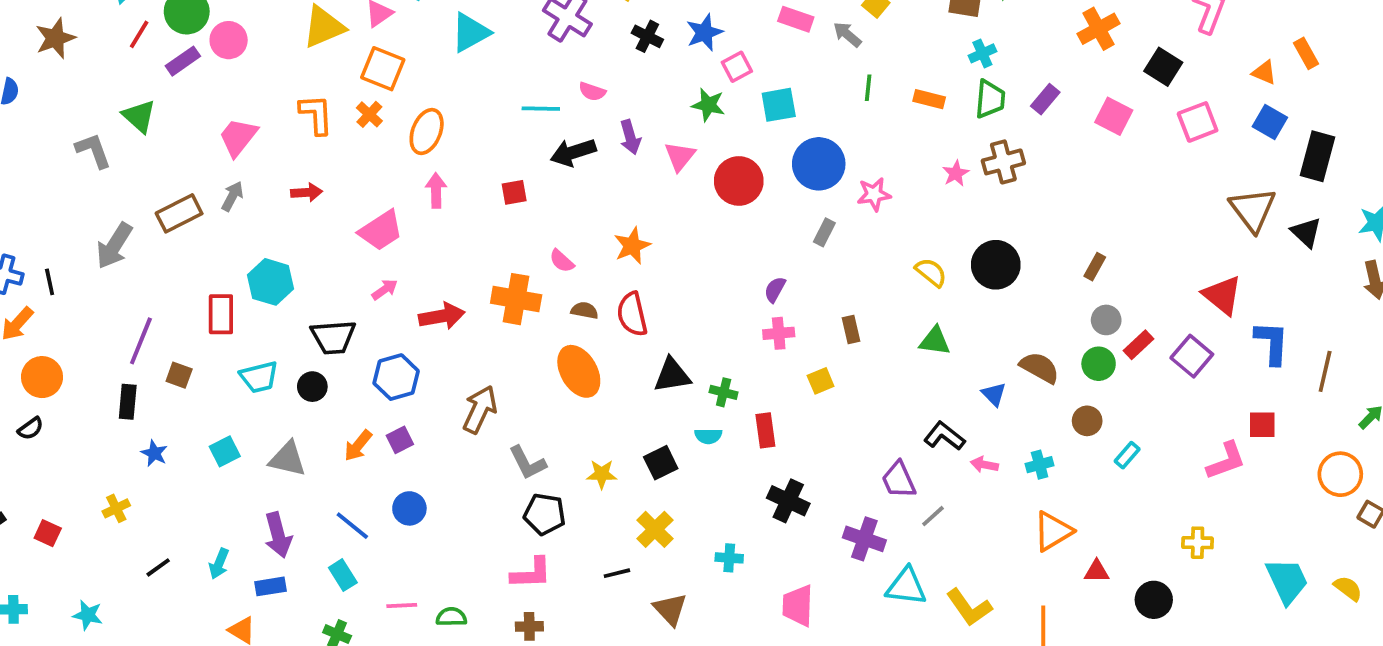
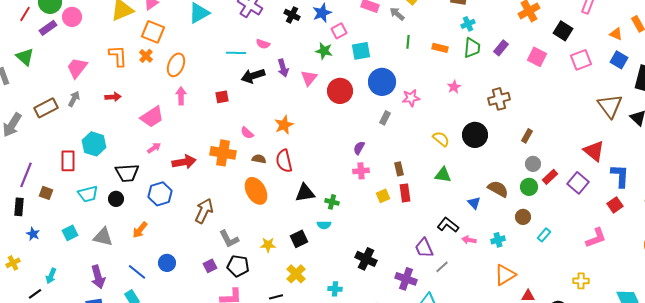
brown cross: (1003, 162) -> (499, 99), moved
red square: (1262, 425) -> (615, 205), moved, turned -35
red rectangle: (765, 430) -> (405, 193), moved
purple square: (400, 440) -> (210, 266), moved
cyan arrow: (219, 564) -> (51, 276), moved

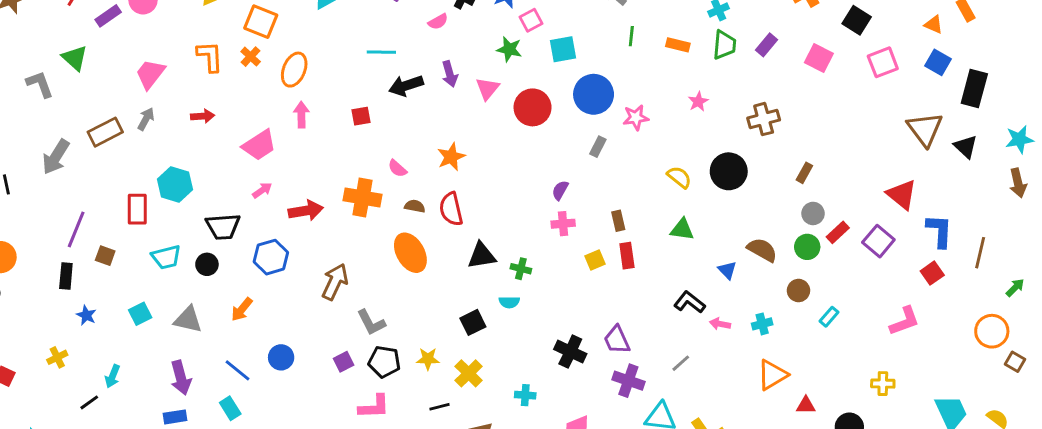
pink semicircle: (263, 44) -> (438, 22), moved, turned -48
yellow star: (268, 245) -> (428, 359), moved
purple trapezoid: (424, 248) -> (617, 340), moved

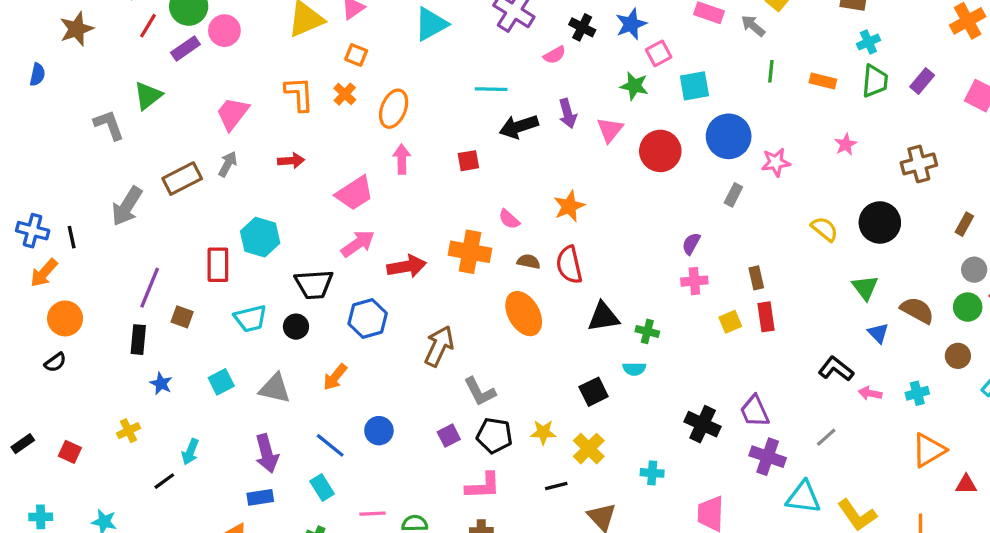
orange square: (261, 22) -> (356, 55), size x0.6
green triangle: (75, 58) -> (148, 96), turned 40
pink arrow: (262, 190) -> (358, 244), size x1.5
green triangle: (682, 229) -> (865, 288), moved, turned 45

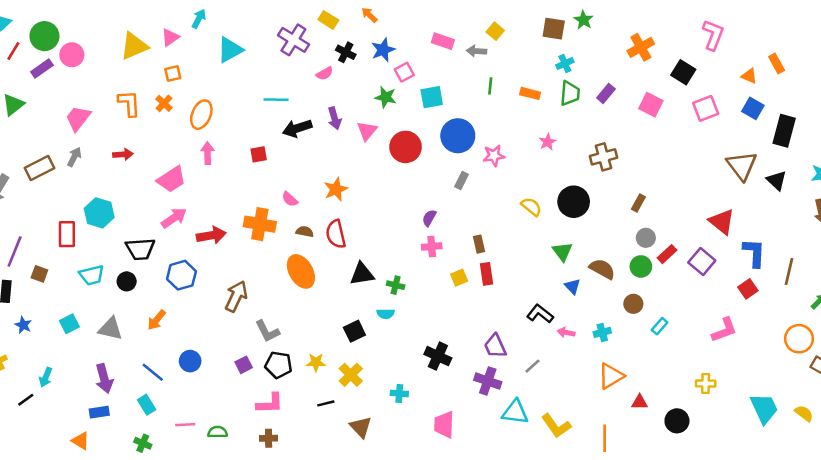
gray arrow: (753, 26) -> (476, 51), turned -36
orange square: (356, 55) -> (173, 73), turned -35
purple trapezoid: (755, 411) -> (495, 346), moved

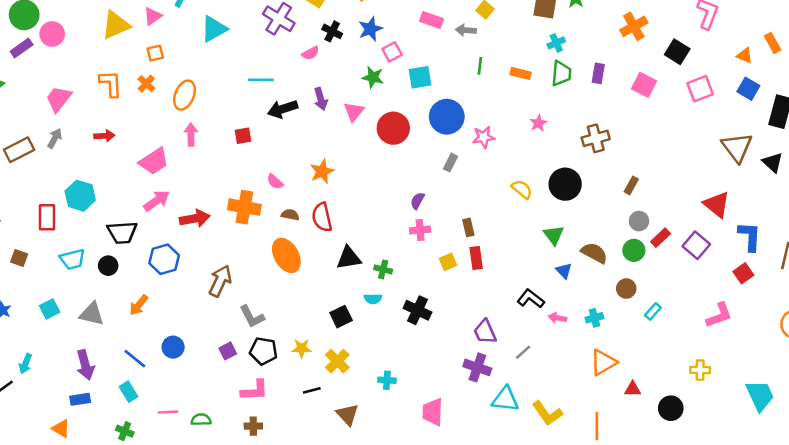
purple rectangle: (606, 93) -> (598, 73), turned -30
black cross: (438, 356) -> (417, 310), moved

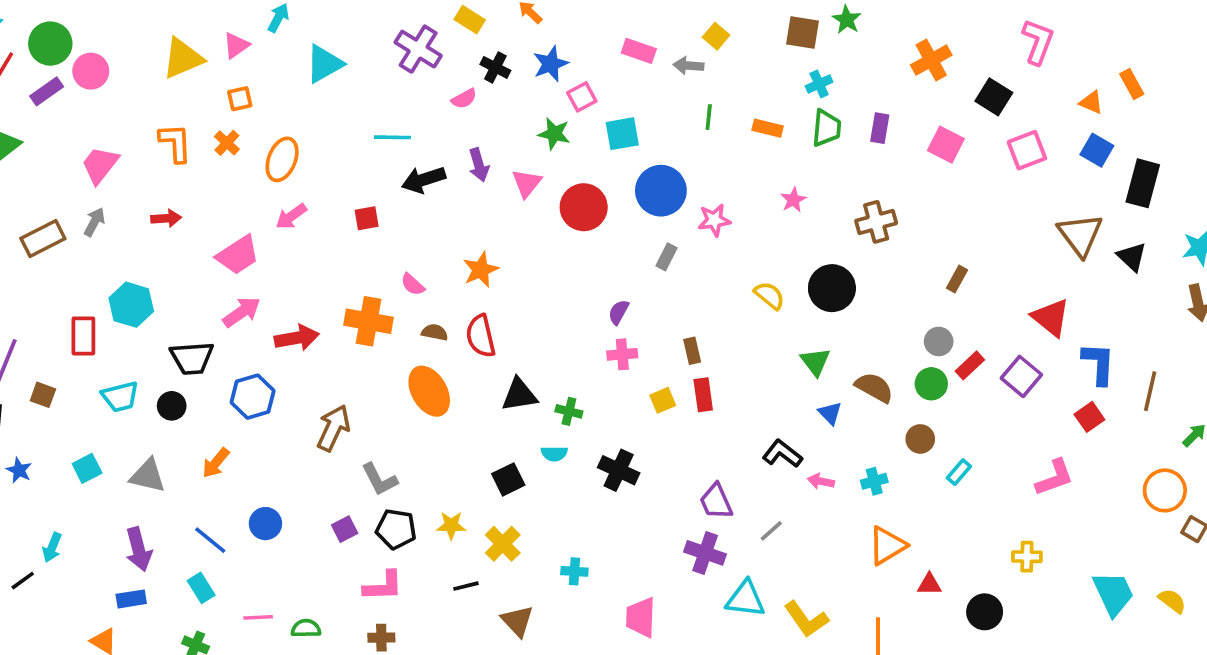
pink arrow: (191, 135) -> (291, 216), turned -125
brown rectangle: (631, 185) -> (957, 279), moved

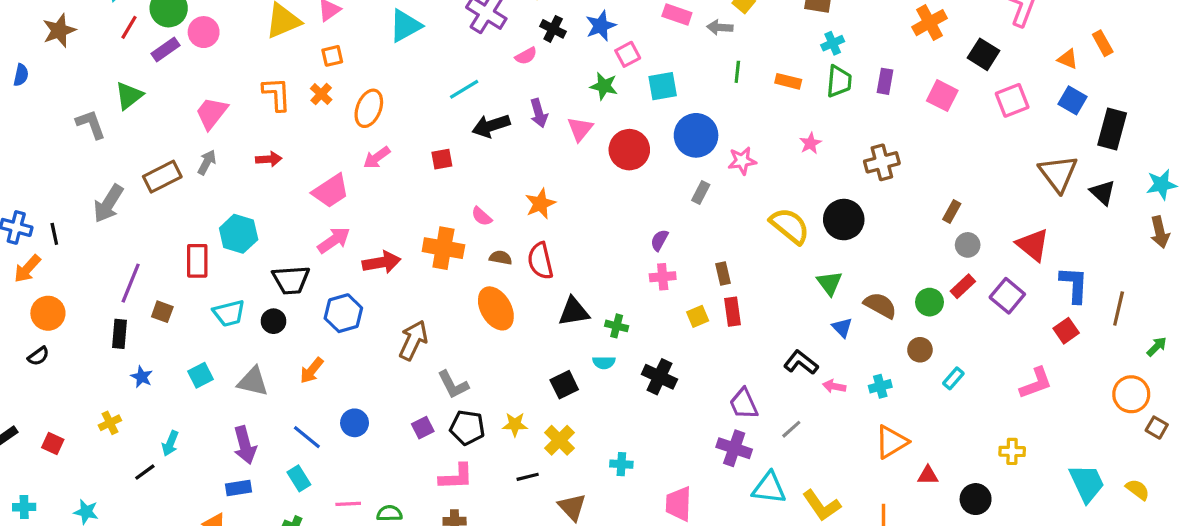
cyan line: (392, 137) -> (464, 89), turned -32
yellow semicircle: (769, 295) -> (790, 226), size x1.5
gray circle: (939, 341) -> (968, 245), moved

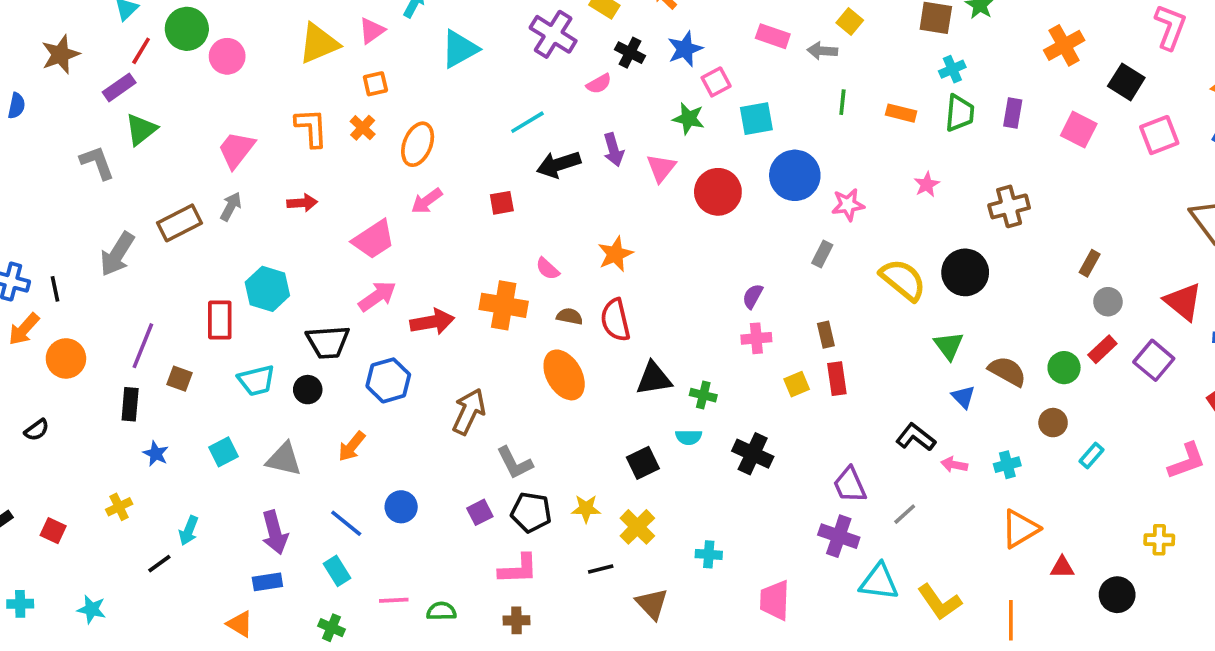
purple rectangle: (165, 50) -> (119, 87), moved
gray rectangle: (701, 193) -> (822, 254), moved
orange circle: (48, 313) -> (66, 358), moved

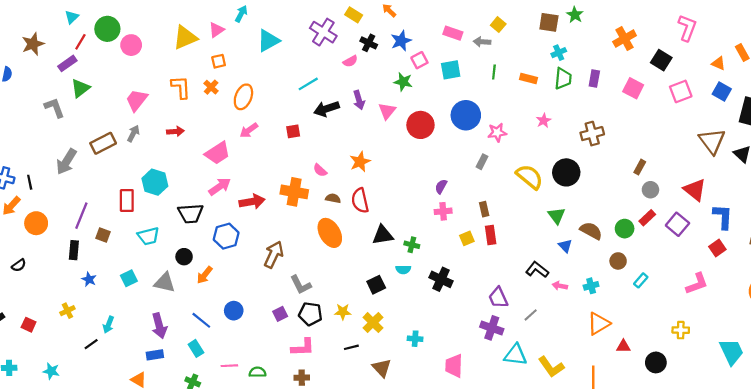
cyan square: (756, 119) -> (451, 70), moved
black circle: (308, 390) -> (184, 257), moved

